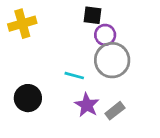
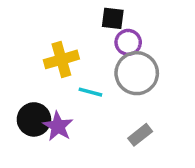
yellow cross: (22, 24) -> (61, 59), moved
purple star: (87, 105) -> (58, 126), moved

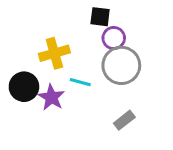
black circle: (34, 119) -> (24, 87), moved
purple star: (58, 126) -> (51, 97), moved

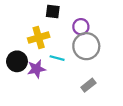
black square: (100, 17) -> (53, 12), moved
purple star: (51, 97) -> (36, 69), turned 30

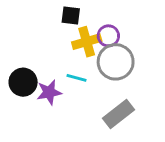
yellow cross: (39, 38) -> (87, 42), moved
gray rectangle: (88, 85) -> (118, 114), size x1.5

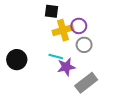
gray circle: (116, 62) -> (84, 45), size x0.6
purple star: (49, 92) -> (66, 67), moved

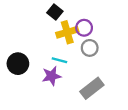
black square: (51, 11) -> (55, 12), turned 32
purple star: (66, 67) -> (52, 76), moved

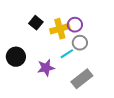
black square: (55, 12) -> (36, 23), moved
cyan line: (59, 60) -> (67, 54), moved, turned -48

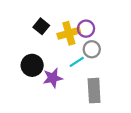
black circle: (16, 57) -> (32, 65), moved
gray rectangle: (82, 79) -> (94, 91), turned -55

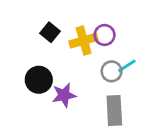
gray circle: (92, 49) -> (112, 71), moved
cyan line: (77, 62) -> (127, 66), moved

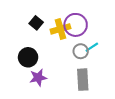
purple circle: (105, 35) -> (76, 25), size x1.5
purple star: (64, 95) -> (38, 78), moved

